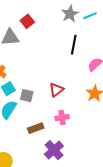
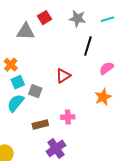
gray star: (70, 14) -> (78, 18), moved, turned 30
red triangle: (56, 90) -> (63, 76), moved

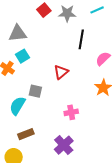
red square: (45, 18) -> (44, 10), moved
cyan square: (18, 82) -> (22, 56), moved
brown rectangle: (40, 124) -> (26, 134), moved

